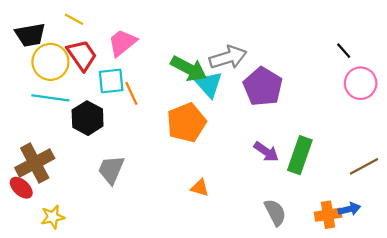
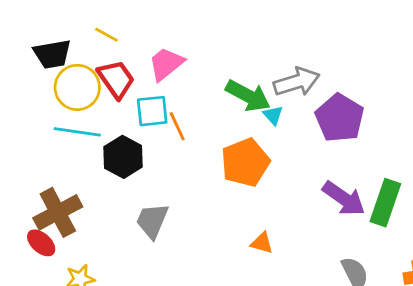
cyan triangle: (209, 84) -> (273, 115), size x0.6
purple arrow: (266, 152) -> (344, 198), size x1.4

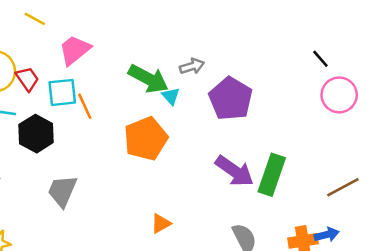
yellow line: (106, 35) -> (35, 19), moved
red trapezoid: (116, 79) -> (27, 79), moved, size x0.7
gray arrow: (297, 82) -> (192, 66), size x0.6
orange triangle: (262, 243) -> (161, 223), moved, turned -45

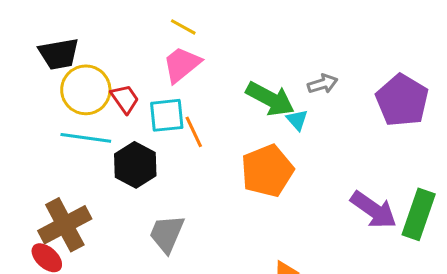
yellow line: (35, 19) -> (183, 27), moved
purple pentagon: (231, 99) -> (402, 100), moved

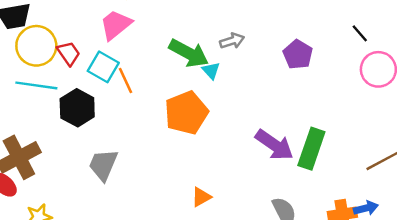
purple pentagon: (402, 100) -> (298, 54), size x0.7
cyan square: (167, 115) -> (103, 67), turned 36

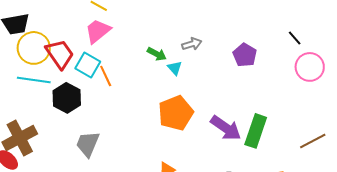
red trapezoid: (69, 53) -> (60, 54), size x1.5
green arrow: (189, 53) -> (157, 54), size x0.6
orange pentagon: (186, 113) -> (176, 113), moved

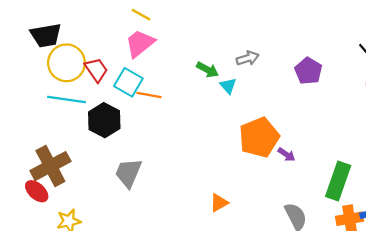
red trapezoid: (60, 54) -> (96, 70), size x0.7
orange line: (106, 76) -> (149, 95), turned -55
orange pentagon: (176, 113) -> (259, 137), moved
purple arrow: (226, 128) -> (287, 155), size x0.5
green rectangle: (256, 131) -> (338, 181), moved

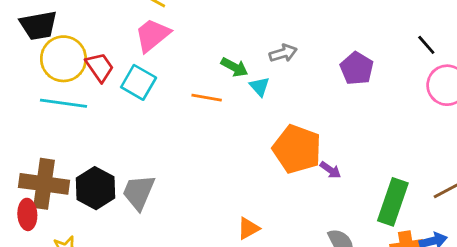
orange line: (149, 95) -> (207, 98), moved
black hexagon: (104, 120) -> (95, 188), moved
orange pentagon: (259, 137) -> (297, 149), turned -30
brown cross: (50, 166) -> (44, 184), turned 36
red ellipse: (37, 191) -> (27, 214), turned 45

